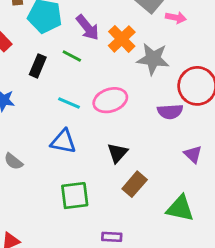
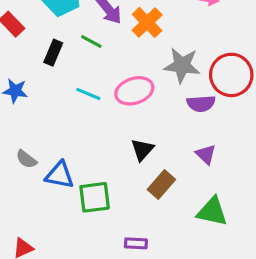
gray star: (153, 59) -> (182, 65), moved
blue triangle: (63, 141) -> (60, 175), moved
purple triangle: (193, 154) -> (206, 154), moved

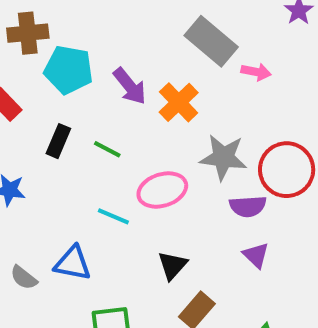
green line: (91, 42) -> (107, 149), moved
cyan line: (88, 94) -> (113, 216), moved
purple triangle: (206, 154) -> (256, 255), moved
blue triangle: (60, 175) -> (73, 263), moved

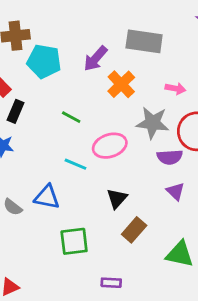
gray rectangle: (211, 41) -> (144, 41), turned -32
pink arrow: (256, 72) -> (175, 89), moved
purple arrow: (130, 86) -> (96, 59), moved, turned 80
black rectangle: (58, 141) -> (16, 111), moved

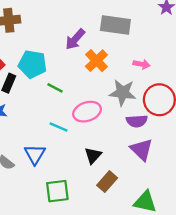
cyan pentagon: (44, 61) -> (32, 64), moved
purple triangle: (175, 191) -> (142, 150), size x1.5
blue triangle: (47, 197) -> (35, 154), turned 50

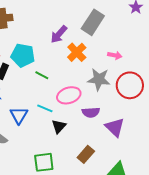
gray rectangle: (115, 25) -> (93, 22), turned -65
purple semicircle: (137, 121) -> (91, 112), moved
blue triangle: (35, 154) -> (19, 115), moved
black triangle: (93, 155) -> (59, 126), moved

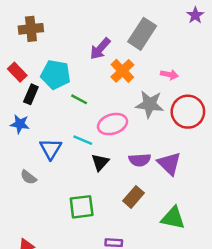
purple semicircle: (91, 112) -> (140, 160), moved

